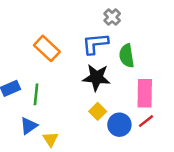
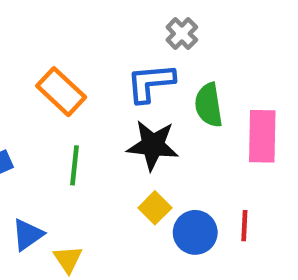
pink rectangle: (145, 93) -> (262, 136), moved
green line: (36, 94) -> (75, 165), moved
red line: (146, 121) -> (244, 226), turned -49

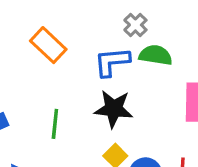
orange rectangle: (61, 92) -> (48, 45), moved
green semicircle: (209, 105) -> (156, 55), moved, turned 108

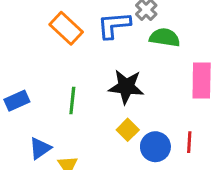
blue L-shape: (112, 62) -> (114, 25), moved

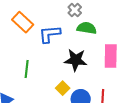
blue L-shape: (114, 25) -> (50, 34), moved
black star: (126, 87) -> (76, 60), moved

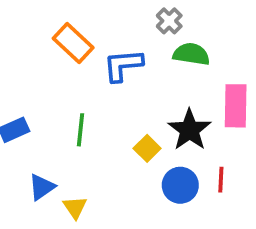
black star: (76, 60) -> (190, 130), moved, turned 30
yellow square: (63, 88) -> (147, 148), moved

